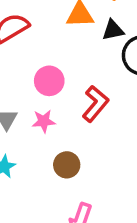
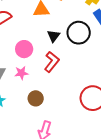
black triangle: (113, 30) -> (54, 36), moved, turned -40

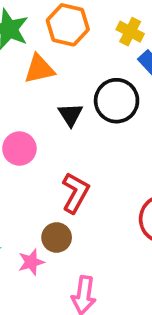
red L-shape: (52, 62) -> (75, 193), moved
pink star: (21, 73) -> (31, 262), moved

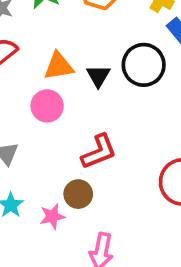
orange triangle: (39, 69) -> (59, 66), moved
red L-shape: (75, 193) -> (99, 152), turned 36

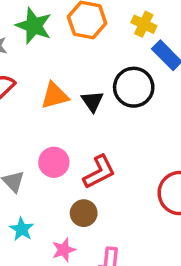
pink circle: (47, 106) -> (54, 162), moved
pink star: (52, 216) -> (64, 250), moved

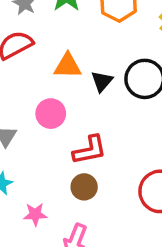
pink circle: (54, 162) -> (51, 114), moved
brown circle: (84, 213) -> (84, 187), moved

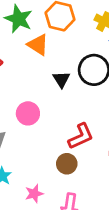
orange triangle: (68, 66) -> (38, 45), moved, turned 45
red L-shape: (90, 150) -> (81, 136), moved

